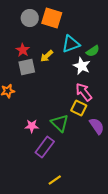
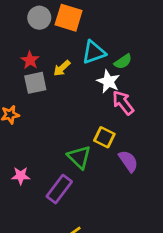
pink arrow: (84, 92) -> (123, 103), moved
pink star: (32, 126) -> (21, 176), moved

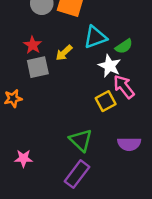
yellow square: (104, 137) -> (106, 101), moved, turned 36
purple semicircle: (128, 161) -> (129, 144), turned 125
purple rectangle: (59, 189) -> (77, 174), moved

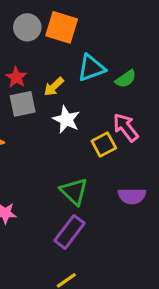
white star: (110, 66) -> (66, 120), moved

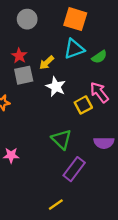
orange square: (62, 27) -> (75, 19), moved
purple rectangle: (69, 232) -> (74, 169), moved

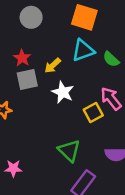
green semicircle: (99, 57) -> (111, 59), turned 77

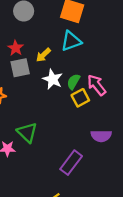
green semicircle: (111, 59) -> (73, 82), moved, turned 77
green triangle: (69, 151) -> (27, 132), moved

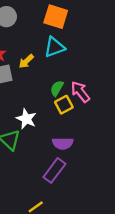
white star: (53, 79) -> (26, 119), moved
purple semicircle: (101, 136) -> (63, 143), moved

